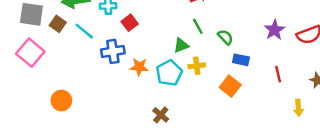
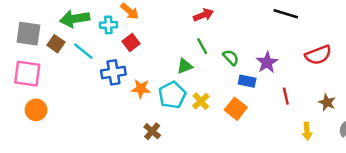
purple star: (274, 30) -> (267, 62), moved
pink square: (30, 53) -> (27, 74), turned -32
yellow cross: (197, 66) -> (201, 101), moved, turned -35
orange circle: (61, 100) -> (36, 110), moved
brown cross: (161, 115) -> (152, 131), moved

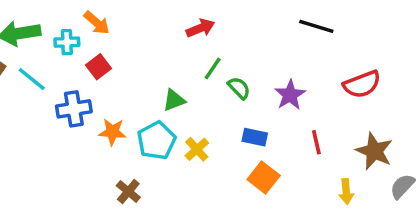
green line: (202, 46) -> (213, 69), moved, turned 63
blue rectangle: (247, 81) -> (255, 137), moved
brown star: (327, 102) -> (374, 151), size x1.5
orange square: (236, 109) -> (264, 177), moved

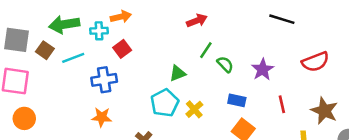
orange arrow: (97, 23) -> (121, 17), turned -54
cyan line: (32, 79) -> (73, 58), turned -60
orange star: (113, 132) -> (102, 117), moved

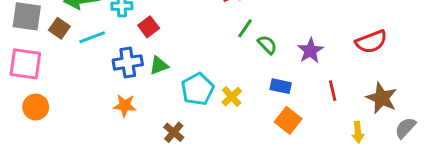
green triangle: (178, 73) -> (159, 65), moved

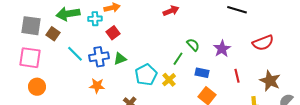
green line: (245, 28) -> (178, 59), moved
cyan line: (92, 37) -> (75, 54), moved, turned 66

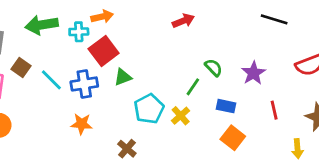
red square: (113, 33) -> (104, 51), size x1.5
brown square: (53, 34) -> (21, 68), moved
green triangle: (120, 59) -> (123, 77), moved

